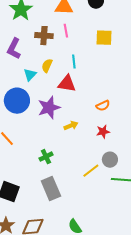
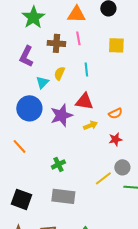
red triangle: (67, 84) -> (84, 101), moved
yellow arrow: (71, 126) -> (90, 125), moved
gray rectangle: (51, 189) -> (63, 196), turned -60

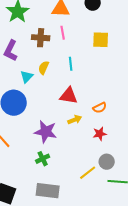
purple star: (61, 115) -> (46, 132), moved, turned 30

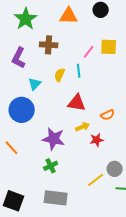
pink line: (63, 33) -> (89, 52), moved, turned 48
yellow semicircle: (44, 68) -> (60, 75), moved
red star: (100, 134) -> (97, 140), moved

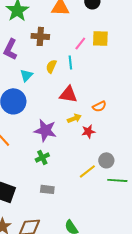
gray rectangle: (56, 198) -> (47, 189), size x0.6

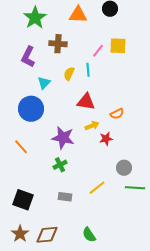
yellow line: (87, 171) -> (97, 188), moved

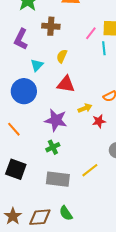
cyan line: (88, 70) -> (104, 48), moved
red triangle: (86, 102) -> (66, 84), moved
gray rectangle: (65, 197) -> (58, 179), size x1.6
black square: (23, 200) -> (16, 169), moved
green semicircle: (89, 235) -> (66, 213), moved

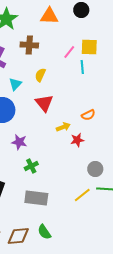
red triangle: (66, 84) -> (44, 103), turned 42
purple star: (56, 120) -> (19, 142), moved, size x0.7
yellow line: (90, 170) -> (82, 195), moved

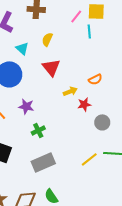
cyan triangle: (15, 84) -> (22, 48), turned -32
gray circle: (95, 169) -> (102, 122), moved
gray rectangle: (36, 198) -> (43, 162), turned -30

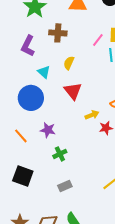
gray rectangle: (43, 162) -> (65, 186), size x0.6

